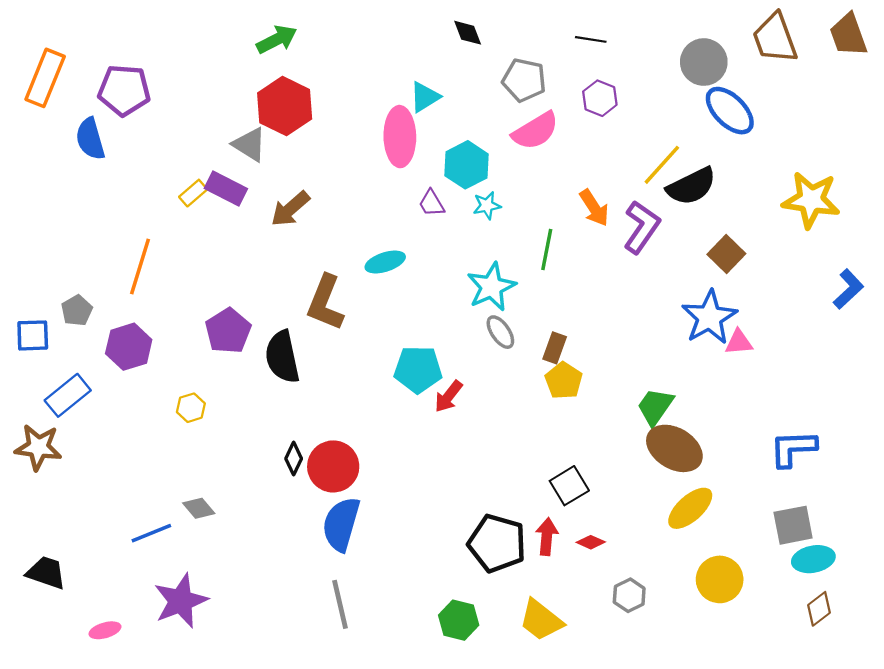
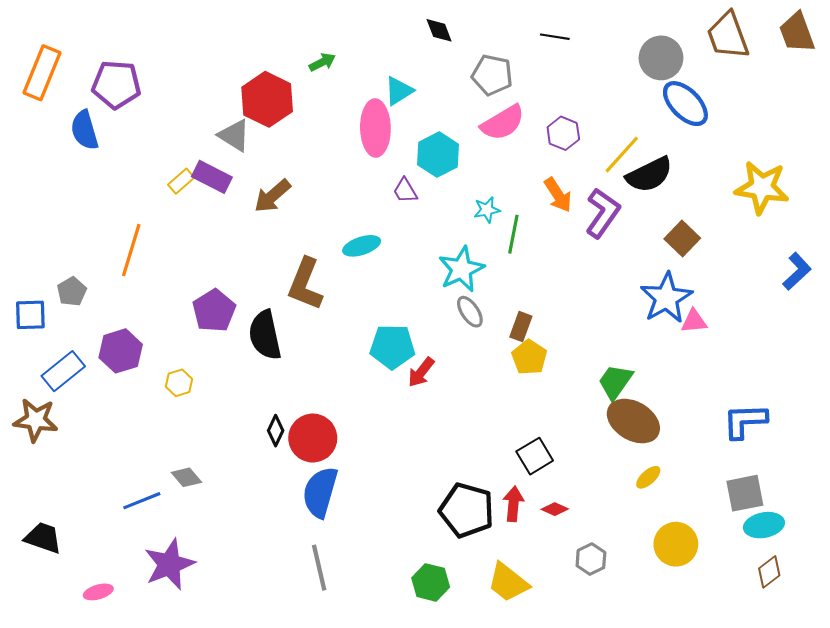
green arrow: (277, 39) -> (322, 62), moved, size x0.7
purple hexagon: (600, 98) -> (563, 133), moved
cyan star: (487, 205) -> (487, 210), moved
purple hexagon: (129, 347) -> (121, 351), moved
yellow ellipse: (690, 508) -> (648, 477), size x0.6

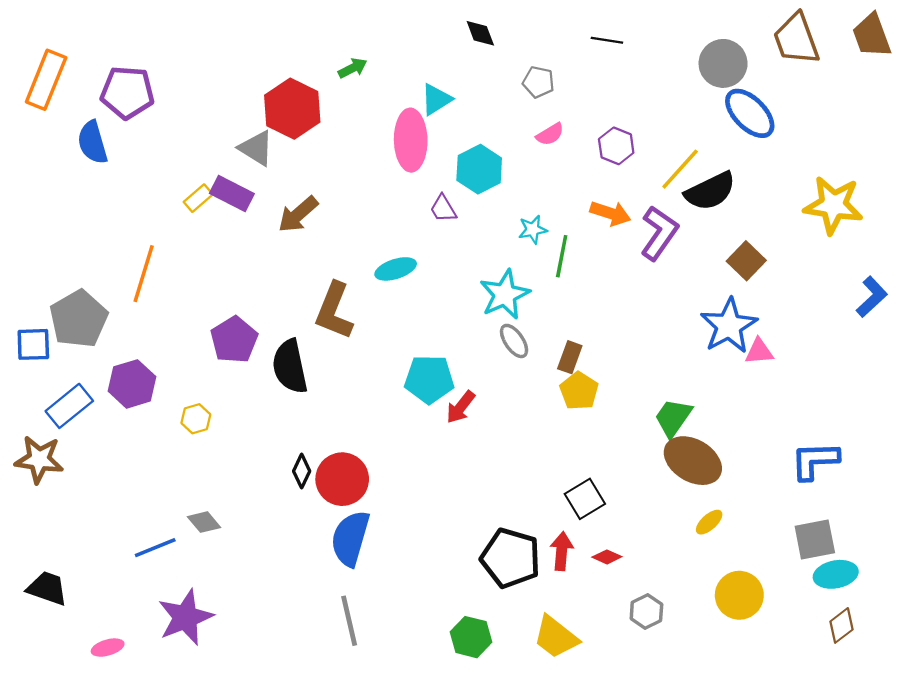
gray pentagon: (492, 75) -> (538, 82), size x0.7
pink semicircle: (503, 123) -> (550, 134), size x0.6
orange arrow: (558, 195) -> (610, 213), turned -39
gray pentagon: (72, 292) -> (79, 319), size x1.8

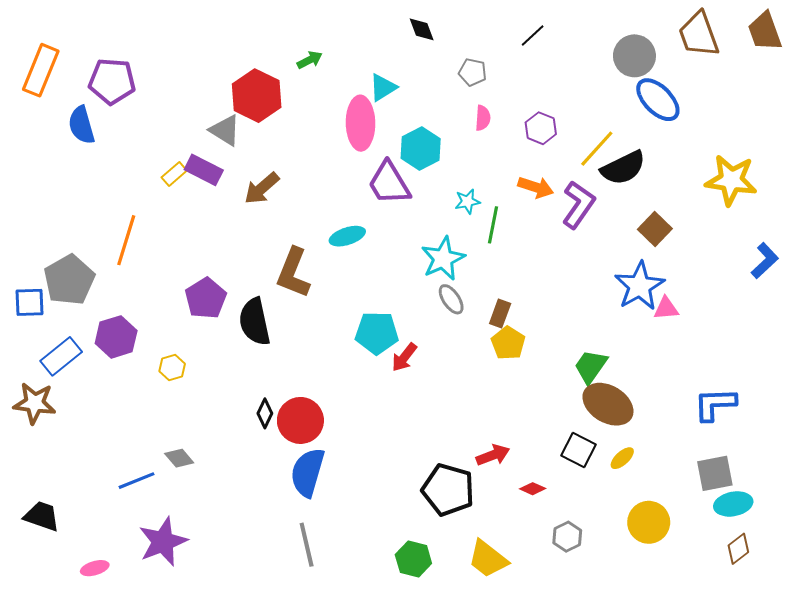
black line: (607, 40) -> (533, 36), turned -52
pink semicircle: (550, 134) -> (483, 118), turned -55
purple trapezoid: (443, 209) -> (389, 183), size x1.8
black square: (585, 499) -> (578, 450), moved, turned -32
red arrow: (562, 551) -> (493, 455), moved, turned 64

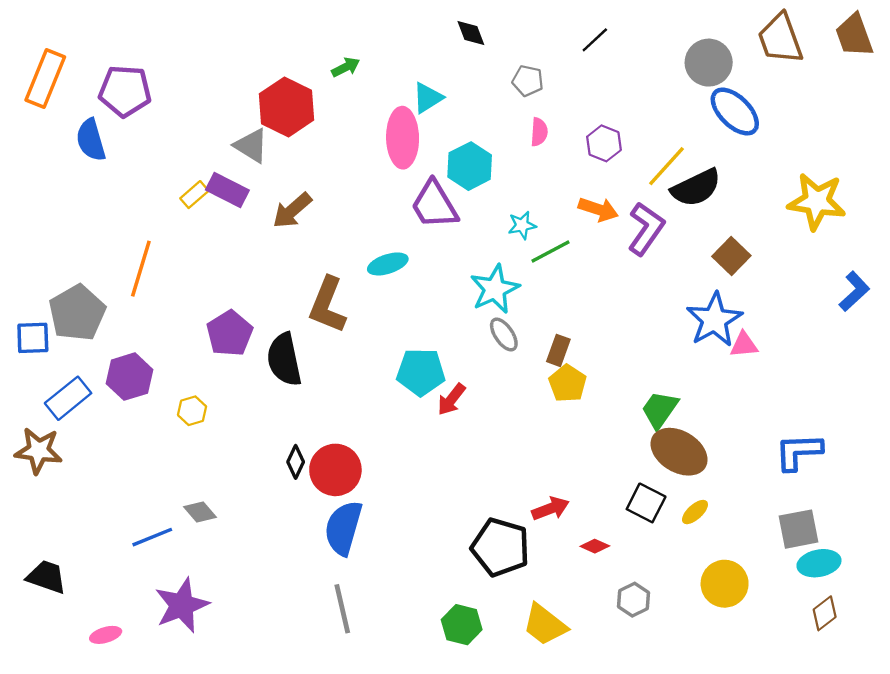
green line: (493, 225) -> (550, 251), turned 51

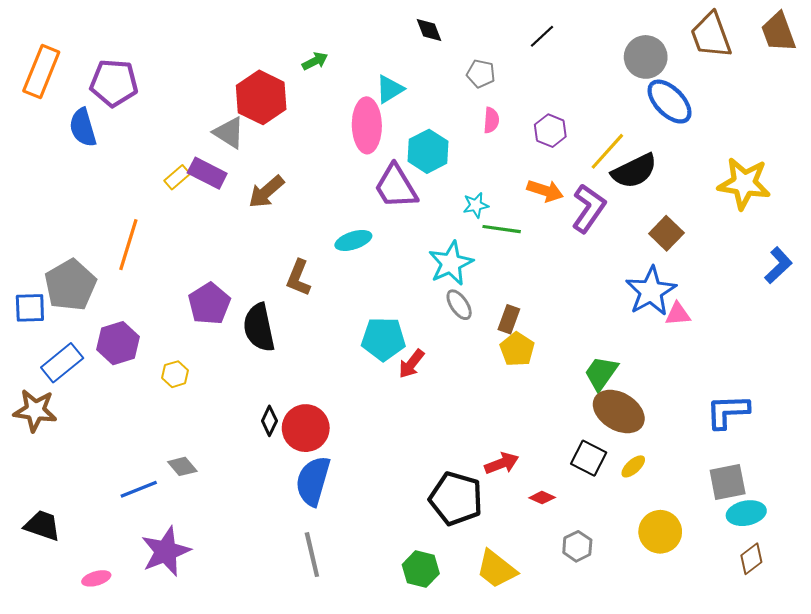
green line: (550, 251) -> (502, 229), turned 36
brown L-shape: (327, 305) -> (298, 278), size x0.7

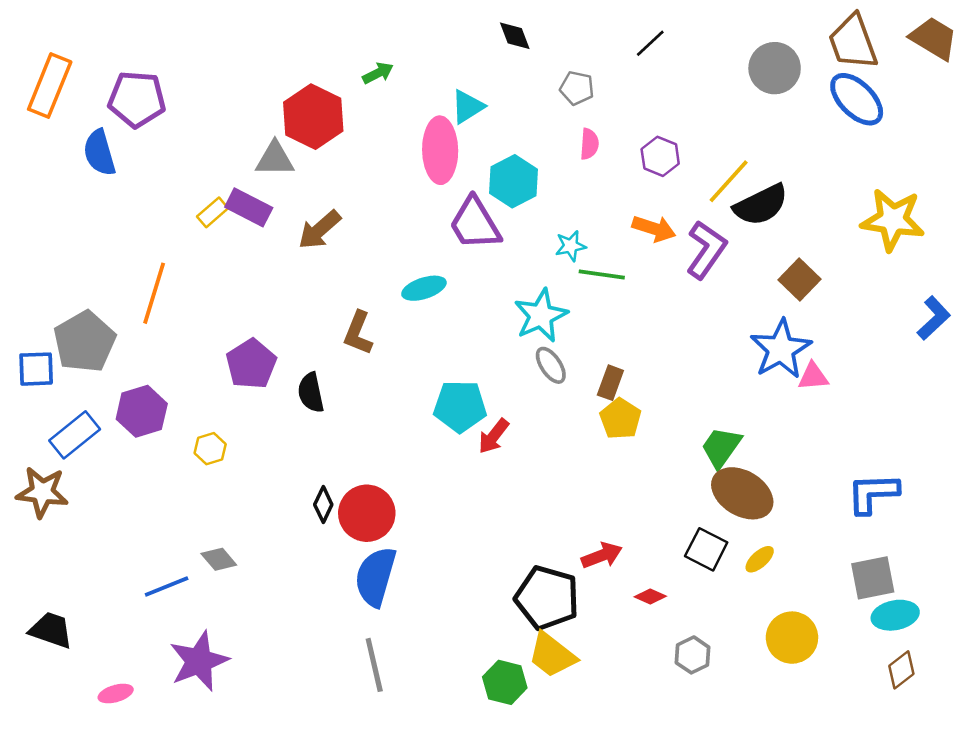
brown trapezoid: (778, 32) -> (934, 38), turned 141
blue ellipse: (670, 102) -> (857, 99), moved
gray triangle: (229, 133) -> (275, 159), turned -32
black semicircle: (259, 328) -> (311, 393), size x0.7
yellow trapezoid: (496, 569) -> (552, 655), moved

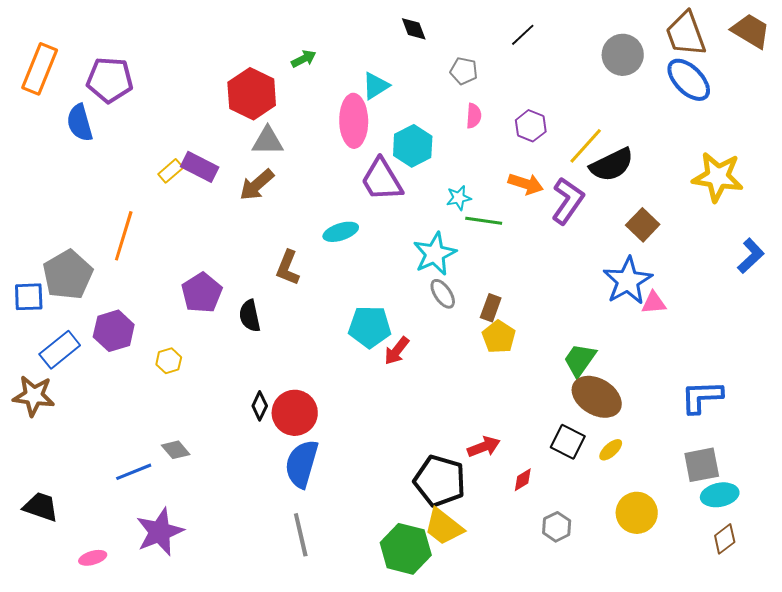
gray triangle: (275, 159) -> (268, 141), moved
red diamond: (650, 597) -> (523, 480), turned -55
green hexagon: (505, 682) -> (406, 549), size x1.4

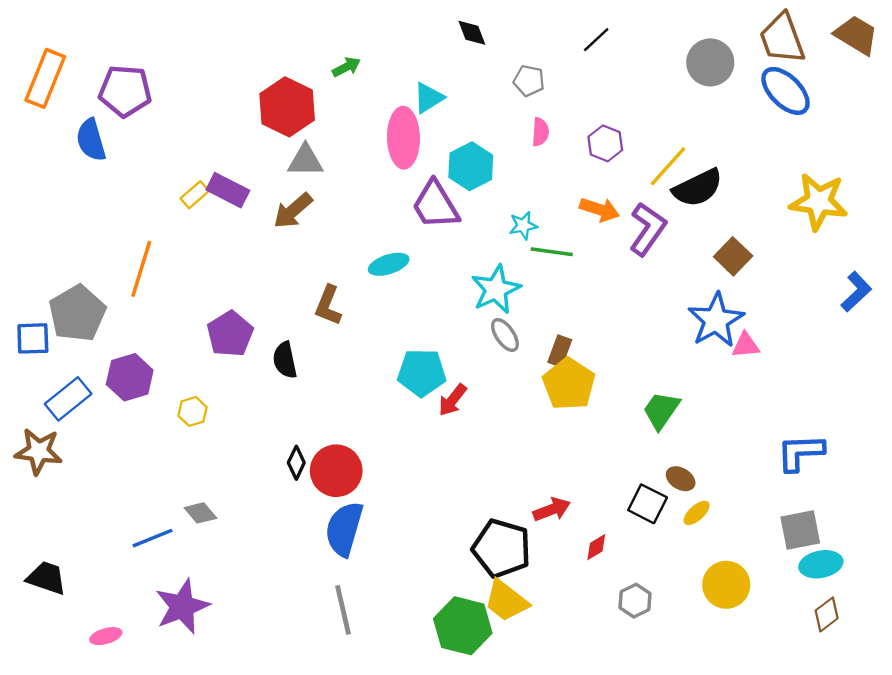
yellow pentagon: (499, 337) -> (569, 384), size x1.4
brown ellipse: (597, 397) -> (681, 479), moved, size x0.5

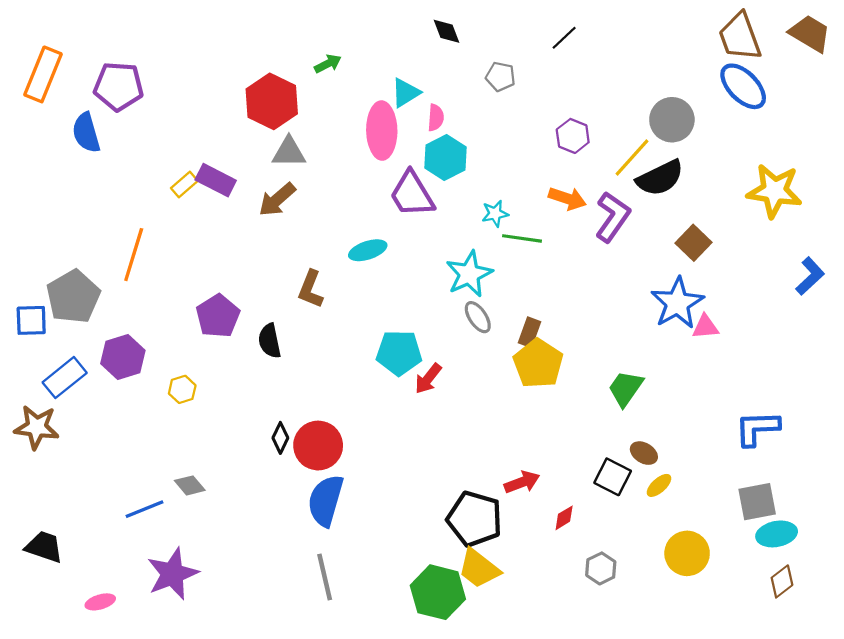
gray circle: (710, 62) -> (672, 120), moved
pink semicircle: (540, 132) -> (436, 118), moved

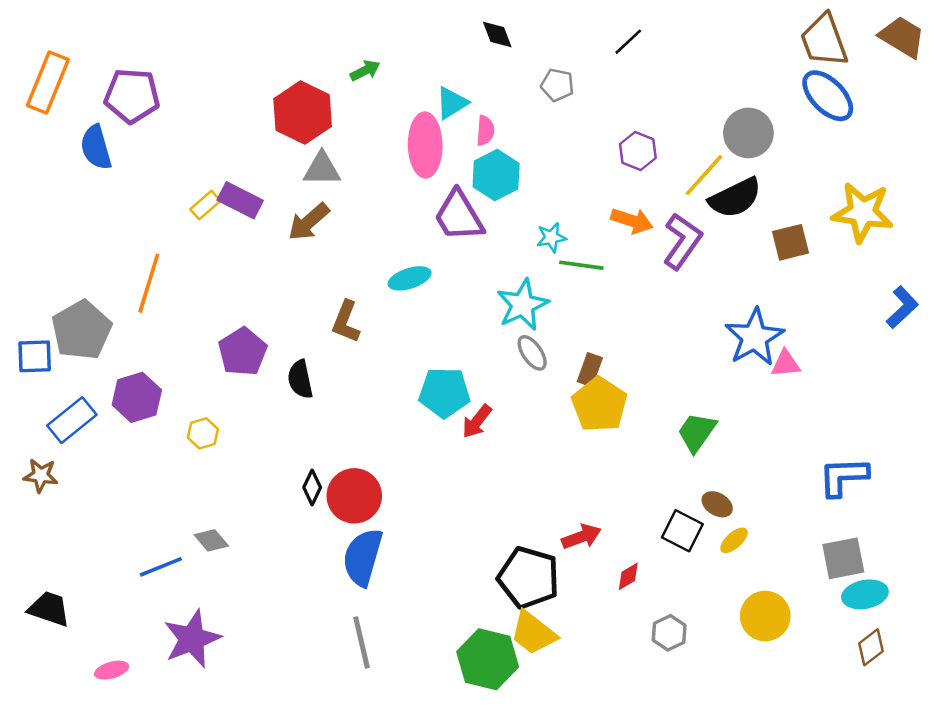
brown square: (694, 243) -> (790, 242), moved, turned 32
brown star: (37, 427) -> (41, 475), size x0.7

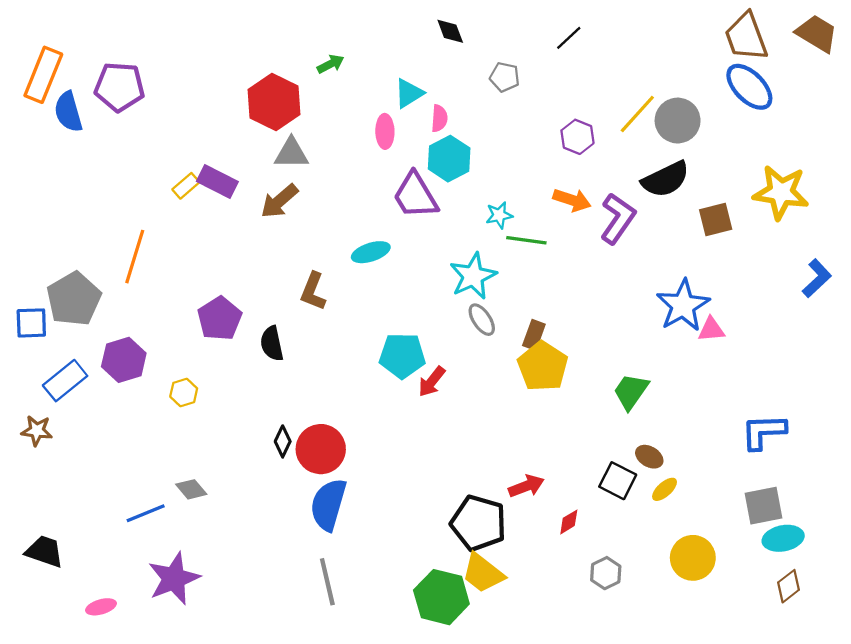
pink ellipse: (425, 145) -> (385, 131), size x0.6
blue semicircle: (96, 147) -> (68, 112), moved
yellow line: (704, 175) -> (637, 114), moved

